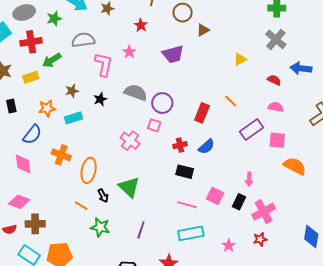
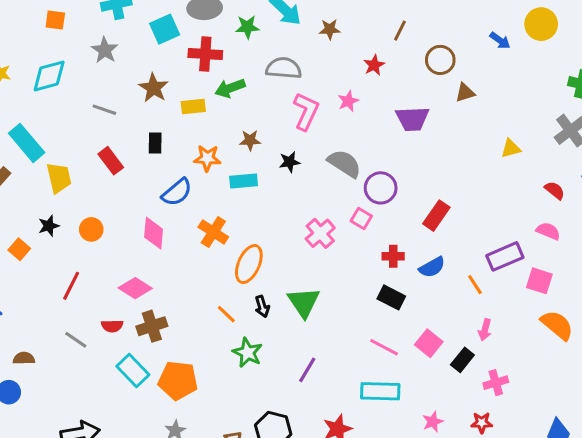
orange line: (231, 101) -> (475, 285), moved
pink cross: (264, 212) -> (496, 383), size x0.7
brown cross: (35, 224) -> (152, 326), turned -30

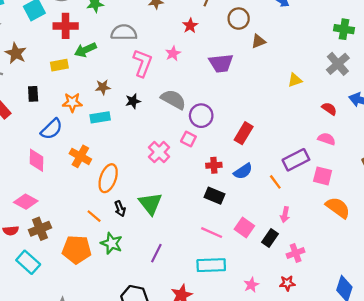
brown star: (154, 88) -> (16, 53), moved
orange pentagon: (178, 380) -> (77, 250), moved

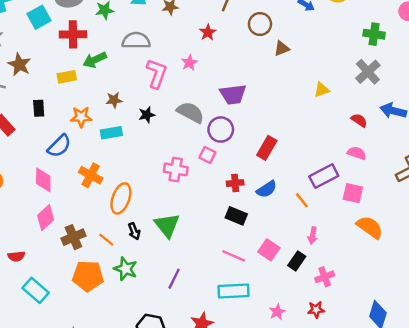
purple trapezoid: (221, 63) -> (233, 94), moved
pink cross: (159, 152) -> (176, 169), turned -35
pink diamond: (26, 202) -> (46, 218), moved, turned -70
brown cross: (40, 229) -> (73, 237), moved

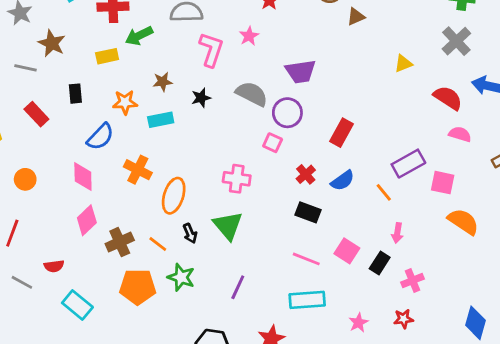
red semicircle: (359, 120) -> (448, 98), size x1.5
pink semicircle: (357, 153) -> (460, 134), moved
pink cross: (176, 169) -> (237, 179), moved
red cross: (235, 183) -> (306, 174), turned -35

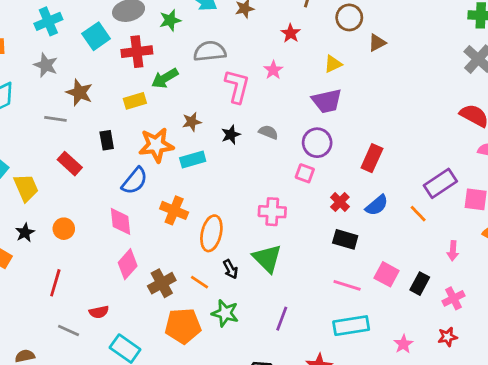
yellow triangle: (403, 64) -> (333, 64), moved
gray semicircle: (252, 94) -> (268, 132), moved, size x0.6
orange star: (125, 102) -> (156, 145), size x1.4
pink arrow: (397, 233) -> (453, 251), moved

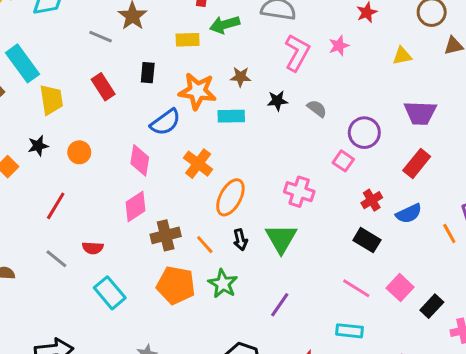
purple trapezoid: (327, 101) -> (420, 113), moved
cyan rectangle: (351, 326) -> (350, 331), size x0.7

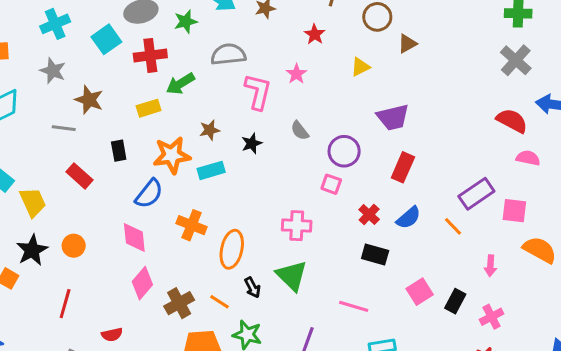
gray semicircle: (317, 109) -> (300, 131), moved, turned -150
black star: (38, 146) -> (32, 250), size x1.5
pink line: (356, 288) -> (354, 306), moved
pink square: (400, 288) -> (420, 292), turned 30

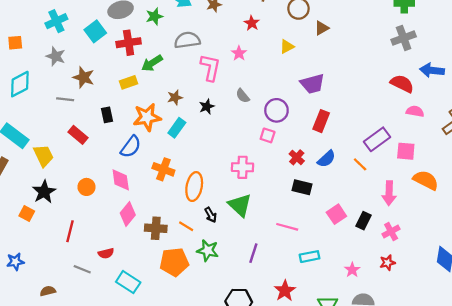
gray cross: (516, 60) -> (404, 38), turned 30
cyan rectangle: (211, 170) -> (177, 128), turned -36
orange circle: (74, 246) -> (86, 187), moved
pink arrow: (490, 266) -> (389, 193), size x1.5
brown cross: (179, 303) -> (156, 228), turned 35

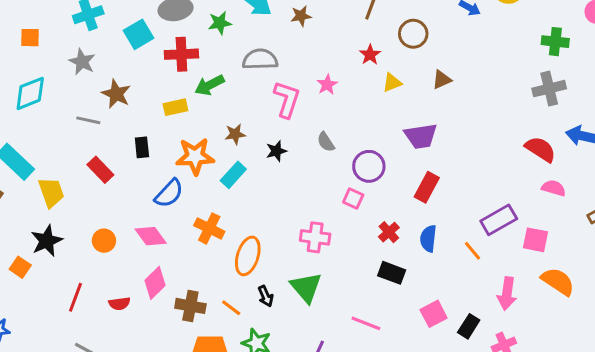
red star: (252, 23) -> (370, 55), moved
brown triangle: (322, 28) -> (442, 80), moved
blue semicircle: (326, 159) -> (428, 239), turned 132
pink diamond: (121, 180) -> (151, 236), turned -35
red semicircle: (106, 253) -> (119, 304), moved

